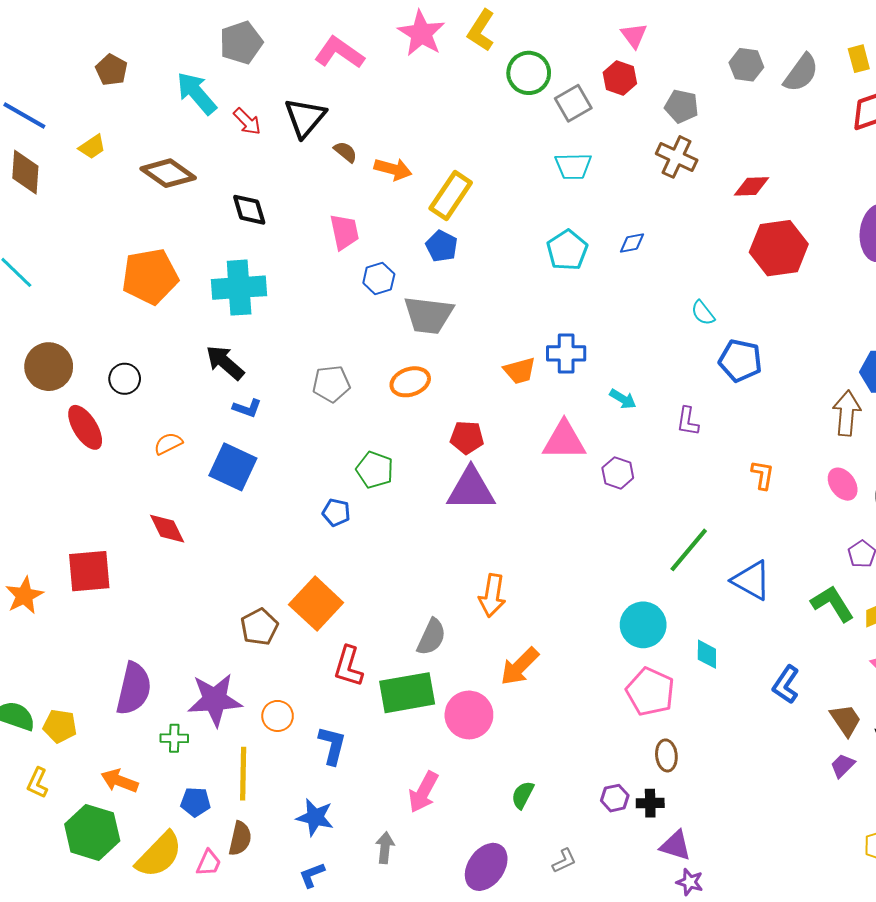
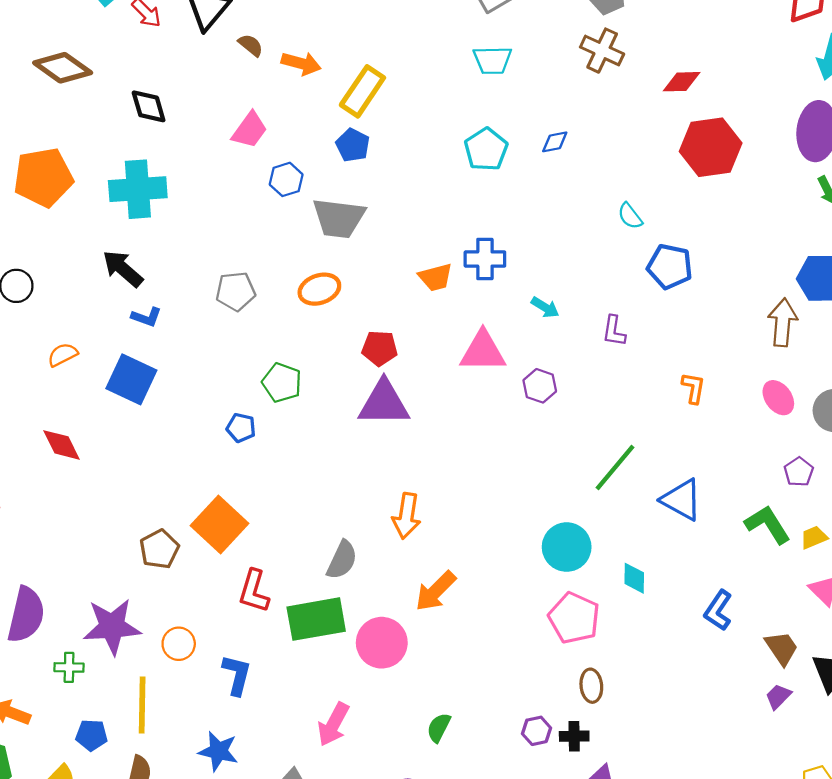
pink trapezoid: (344, 232) -> (250, 130), turned 48

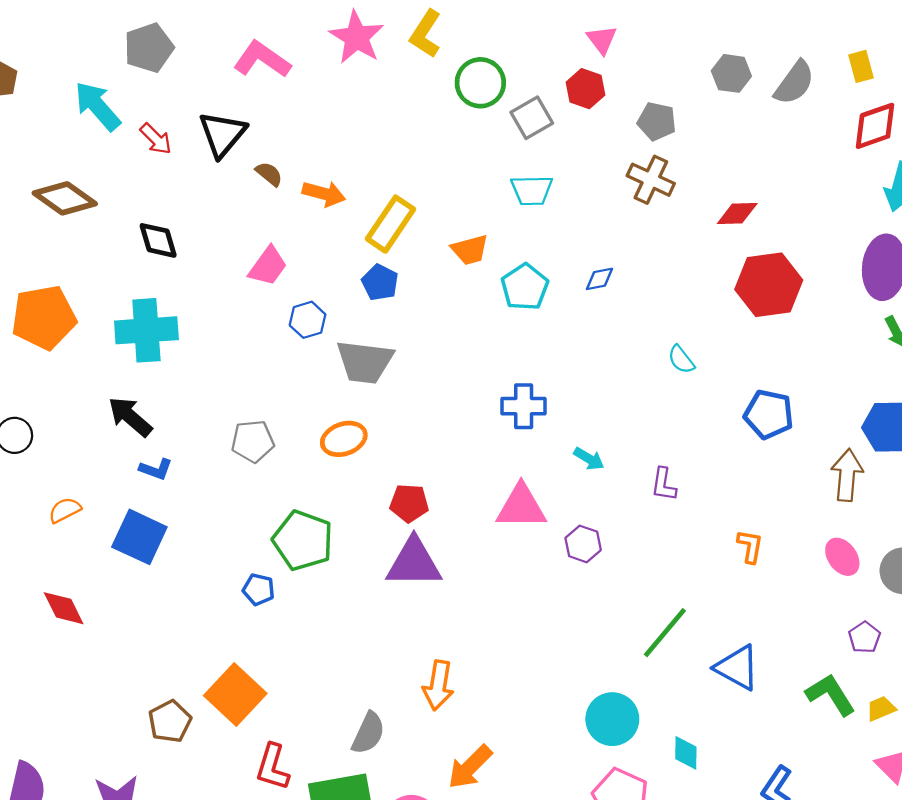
blue pentagon: (670, 267) -> (769, 414), moved
orange trapezoid: (436, 277) -> (470, 250), moved
green pentagon: (282, 383) -> (303, 540), size x1.4

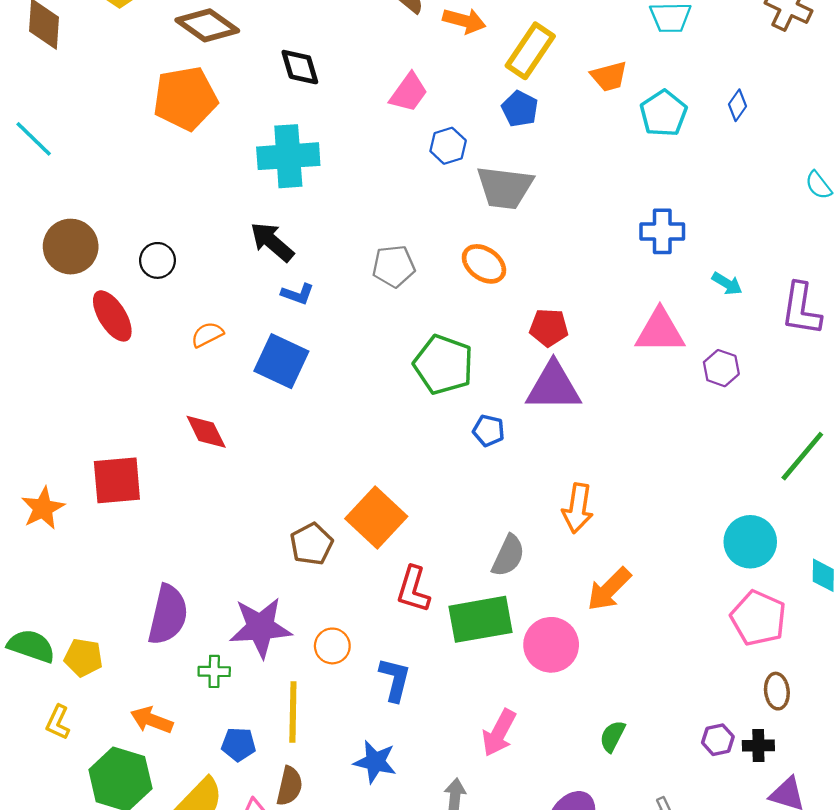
blue diamond: (599, 279) -> (738, 105), turned -44
orange pentagon: (44, 317) -> (185, 98), moved
orange ellipse: (344, 439) -> (484, 264), turned 54
purple L-shape: (664, 484) -> (801, 309), size x1.6
blue pentagon: (259, 589) -> (489, 431), moved

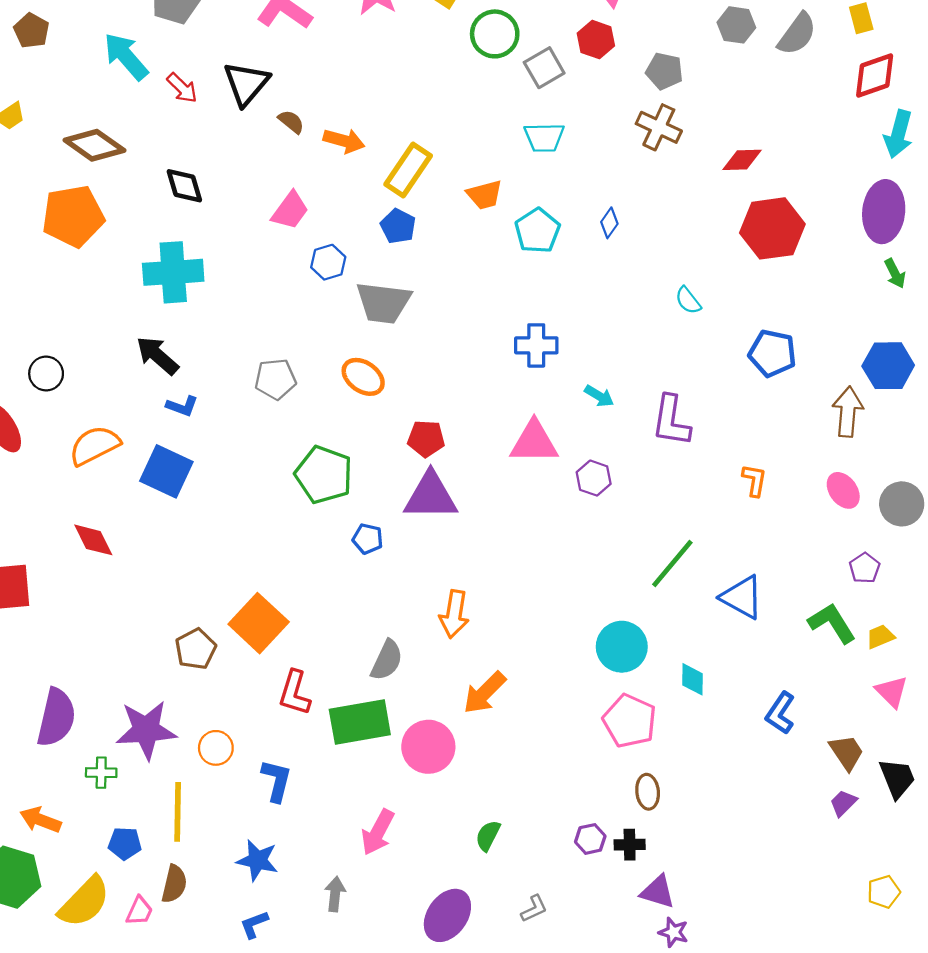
orange semicircle: (207, 335) -> (94, 445), size x1.6

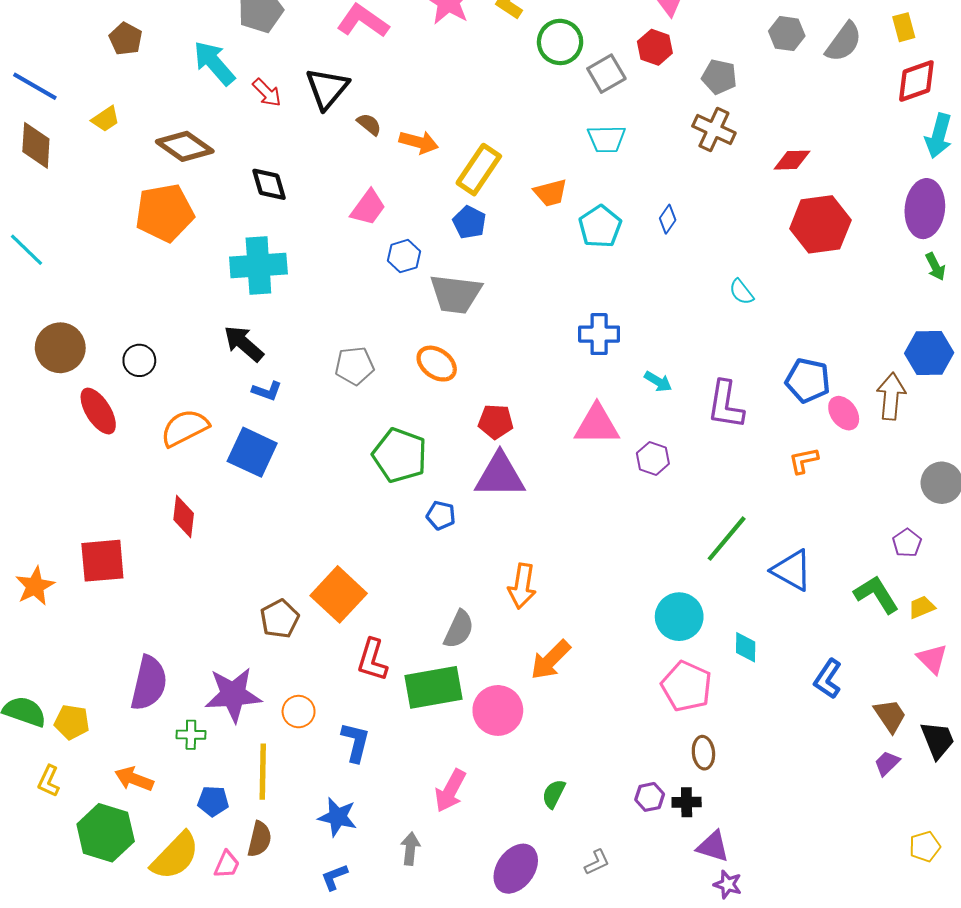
blue pentagon: (772, 353) -> (808, 380), moved
orange L-shape: (754, 480) -> (804, 461), turned -112
pink ellipse: (843, 490) -> (844, 413), moved
red diamond: (93, 540) -> (184, 516), turned 33

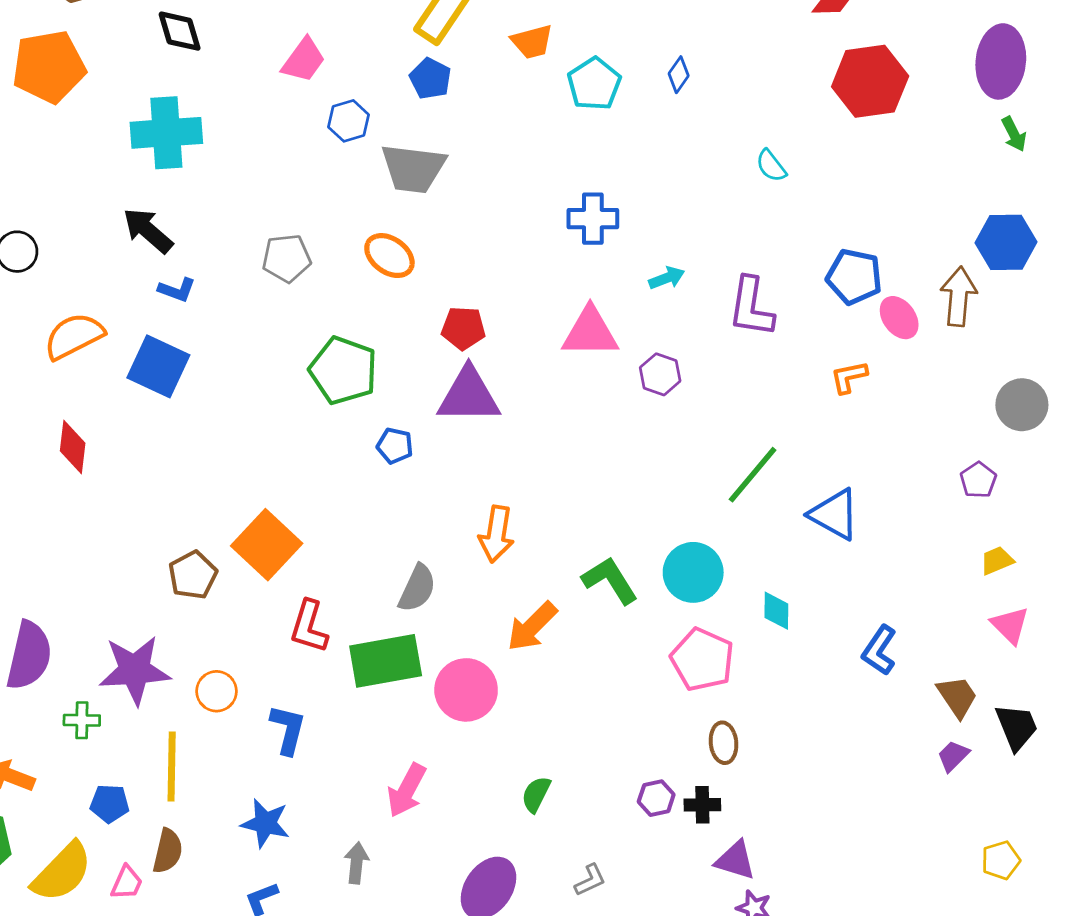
cyan arrow: (658, 381) -> (667, 278), turned -52
green L-shape: (876, 594) -> (610, 580), moved

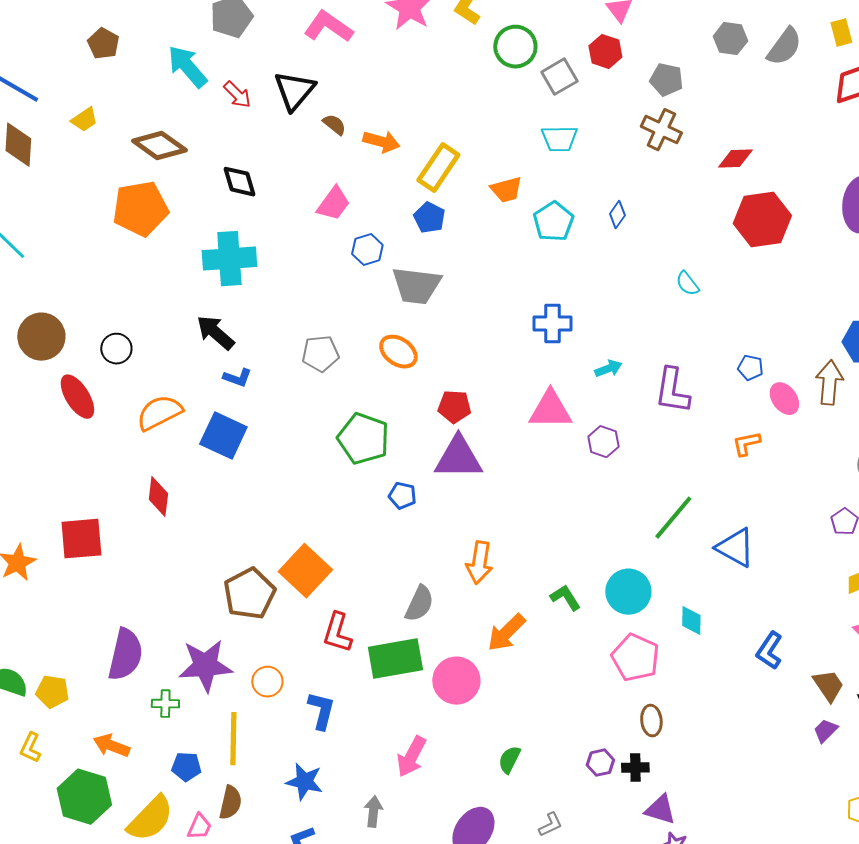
blue pentagon: (854, 277) -> (750, 368), size x0.6
brown pentagon: (193, 575) -> (249, 594), size x1.4
green L-shape: (610, 580) -> (565, 598), size x0.7

